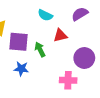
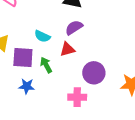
purple semicircle: (80, 14) -> (74, 27), moved
cyan semicircle: (45, 15) -> (42, 36), moved

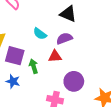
cyan semicircle: (42, 36) -> (40, 34), moved

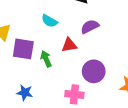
purple semicircle: (64, 38) -> (90, 27), moved
blue star: (13, 81) -> (25, 93), moved

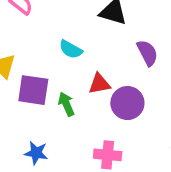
purple semicircle: (90, 27) -> (147, 53), moved, turned 90
purple circle: (94, 71) -> (127, 103), moved

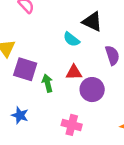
cyan semicircle: (71, 49) -> (71, 39), moved

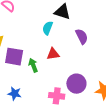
cyan semicircle: (71, 39) -> (48, 28), turned 80
purple circle: (92, 90) -> (76, 84), moved

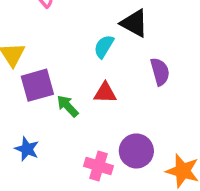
purple square: (14, 57) -> (37, 85), turned -36
green arrow: (33, 65) -> (68, 106), turned -32

